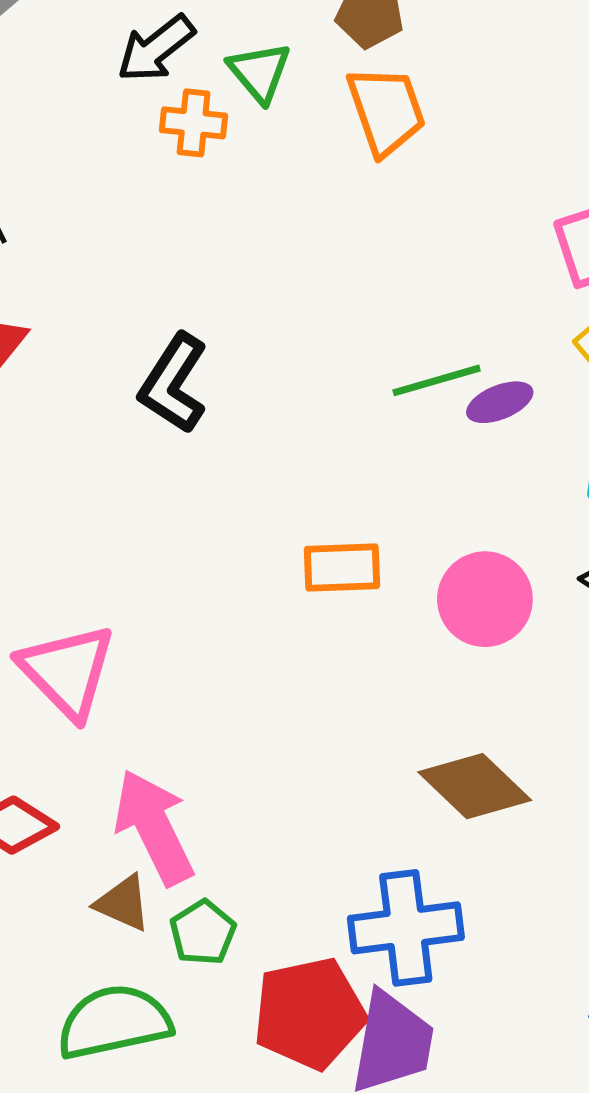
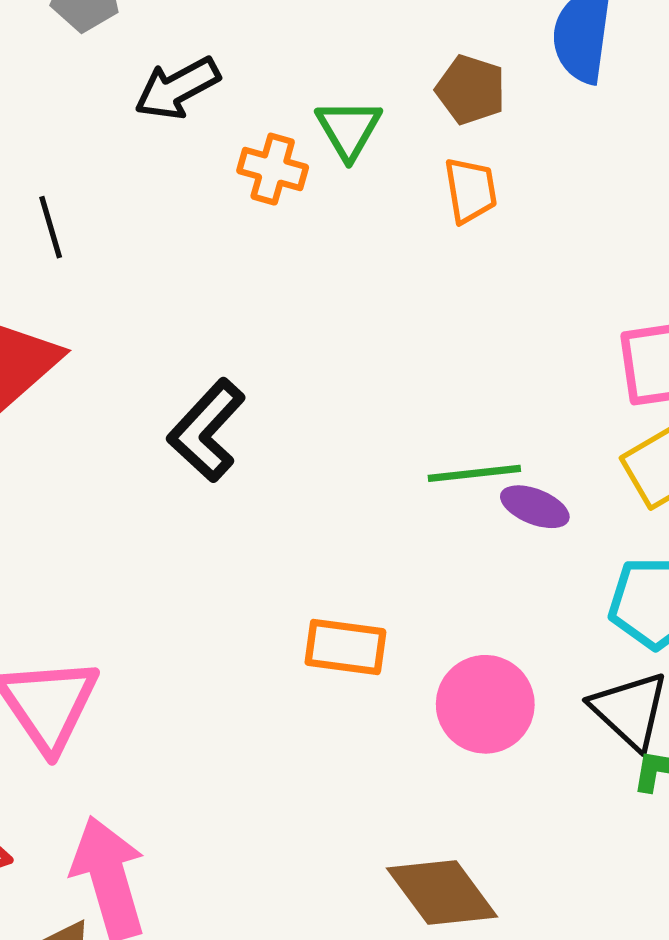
black arrow: (156, 49) -> (177, 88), moved
orange trapezoid: (386, 111) -> (471, 190), size x0.7
purple ellipse: (500, 402) -> (535, 507), turned 34

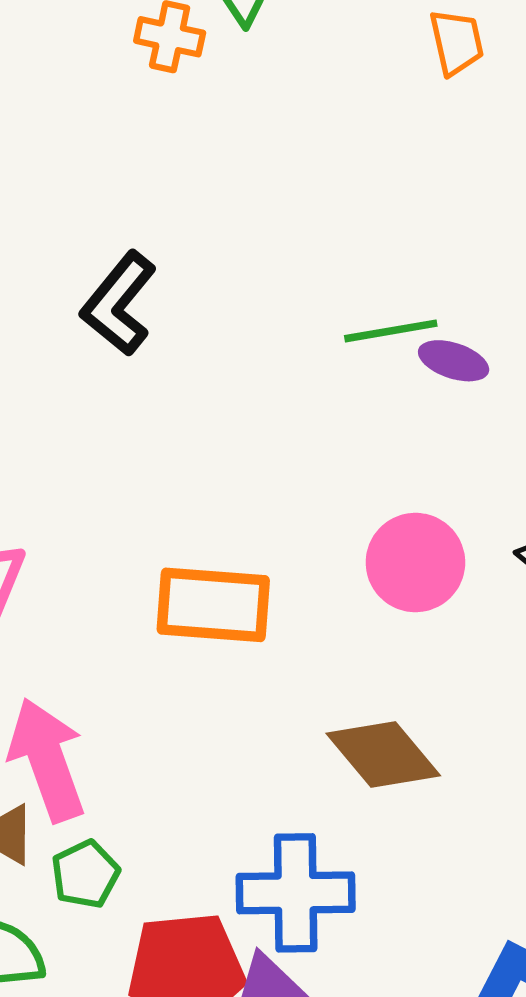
orange trapezoid: (471, 190) -> (456, 42), moved
orange rectangle: (345, 647) -> (213, 605), moved, size x1.4

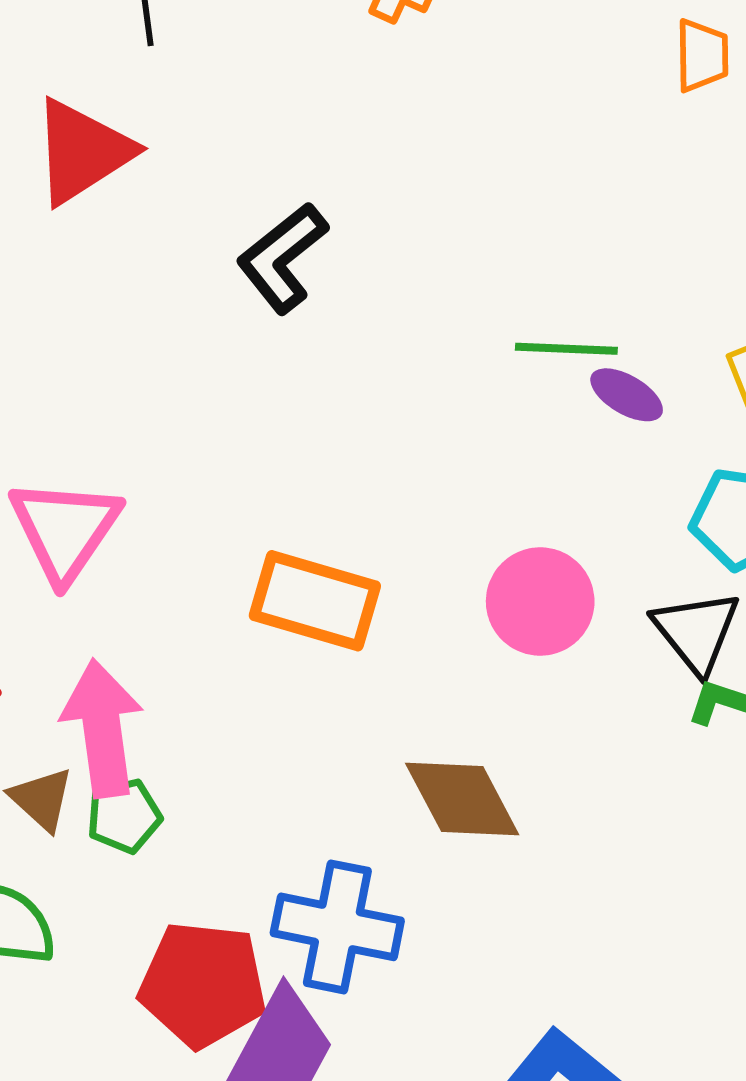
green pentagon: (85, 874) -> (124, 816), moved

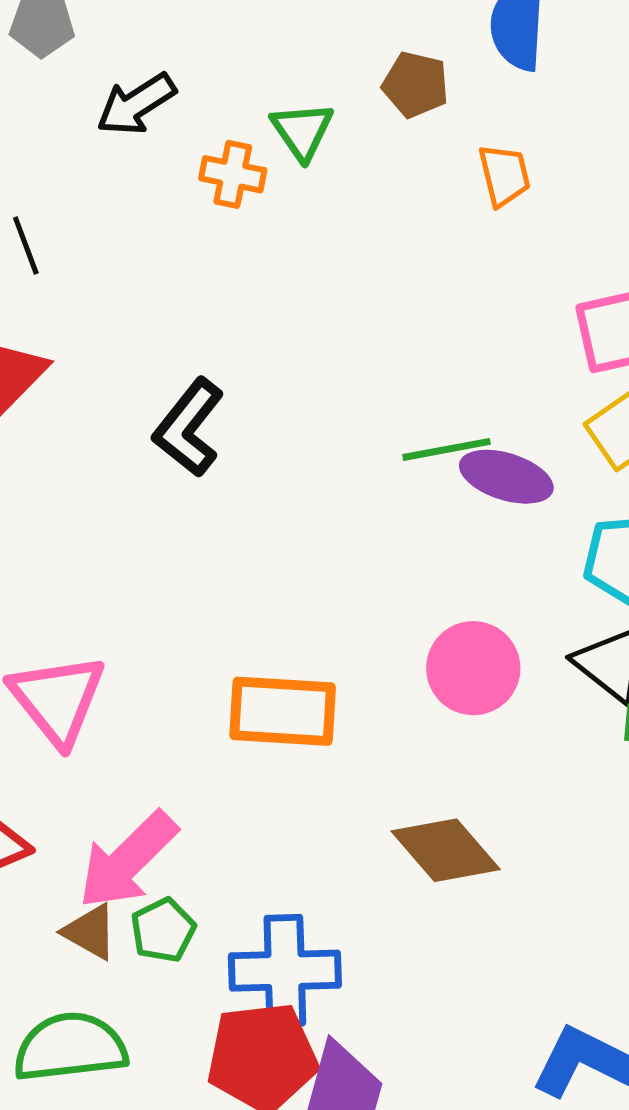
purple ellipse: (627, 395) -> (506, 477), size x1.4
pink arrow: (102, 728) -> (128, 860), turned -114
blue cross: (337, 927) -> (285, 971), moved

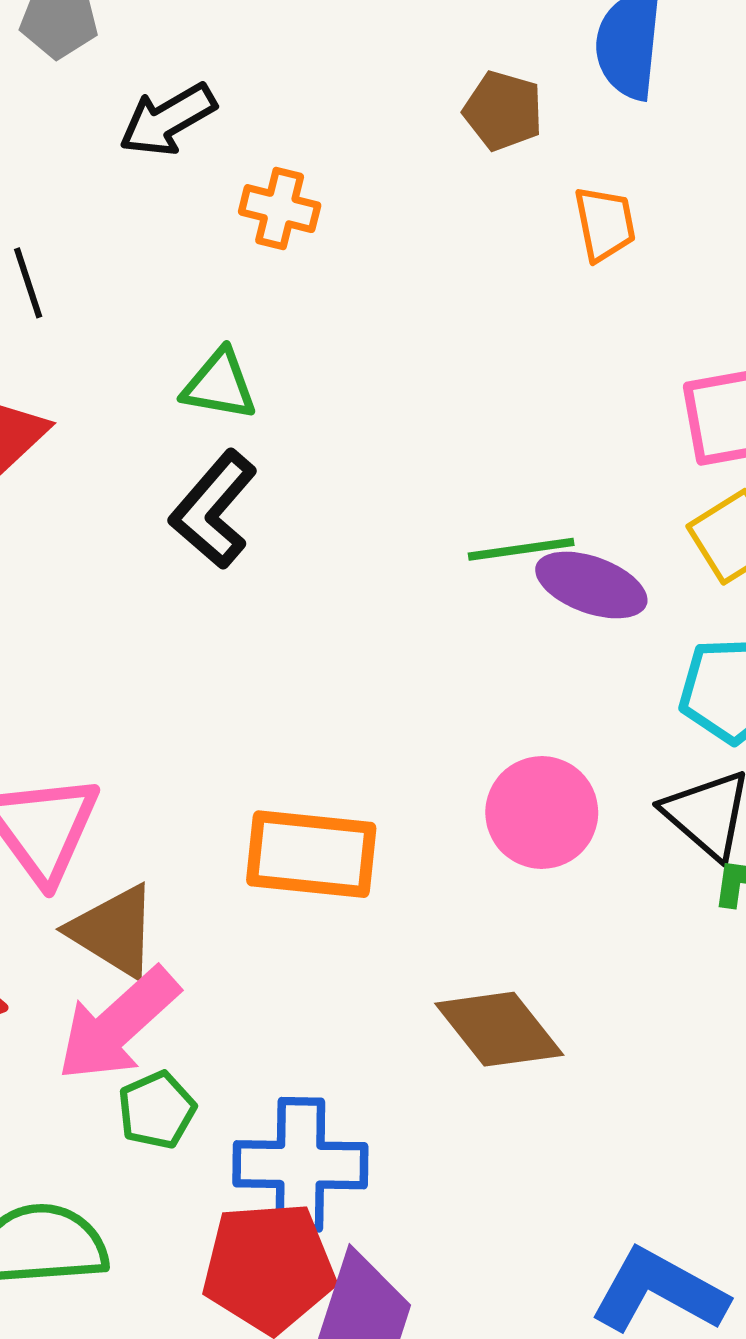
green triangle: (302, 131) -> (219, 385), moved, turned -48
brown triangle: (90, 932) -> (114, 931), moved, size x1.4

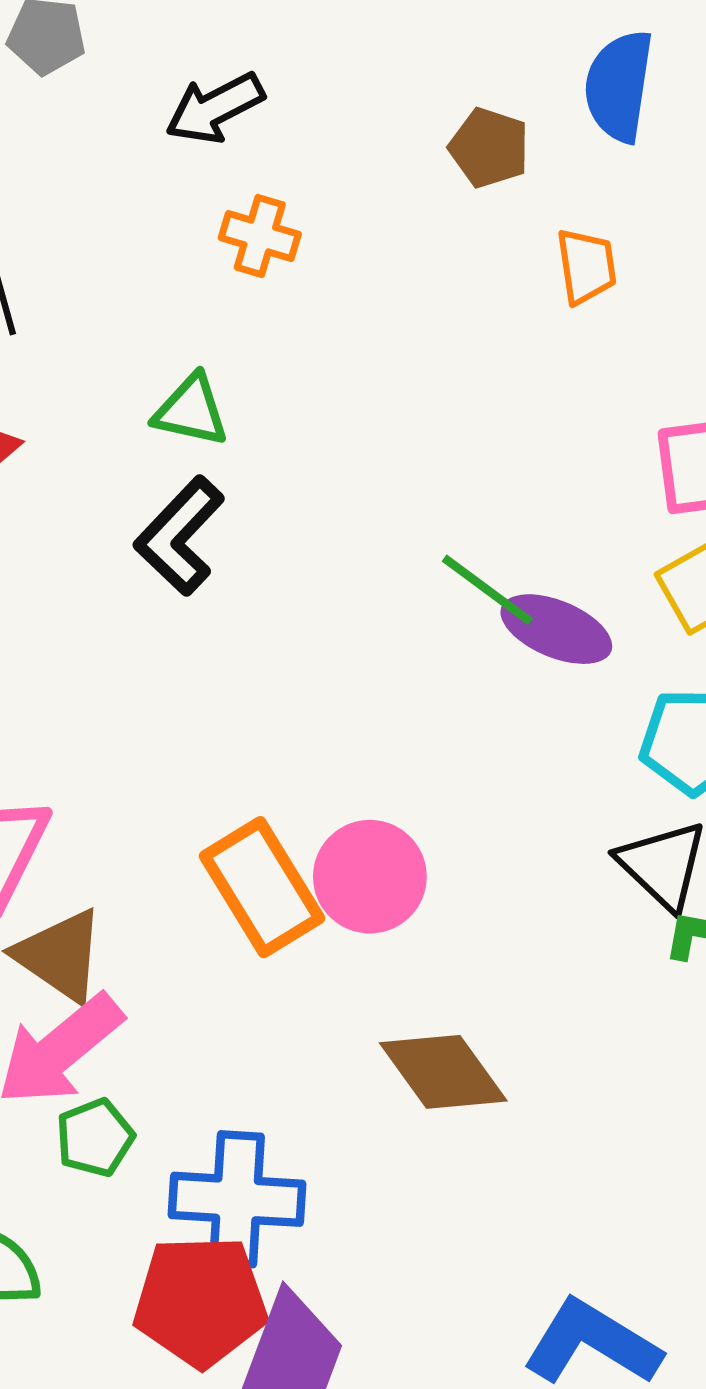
black arrow: (168, 120) -> (215, 108), moved
green line: (521, 549) -> (487, 590), turned 42
pink circle: (542, 813) -> (370, 877), moved
orange rectangle: (311, 854) -> (262, 887), turned 50

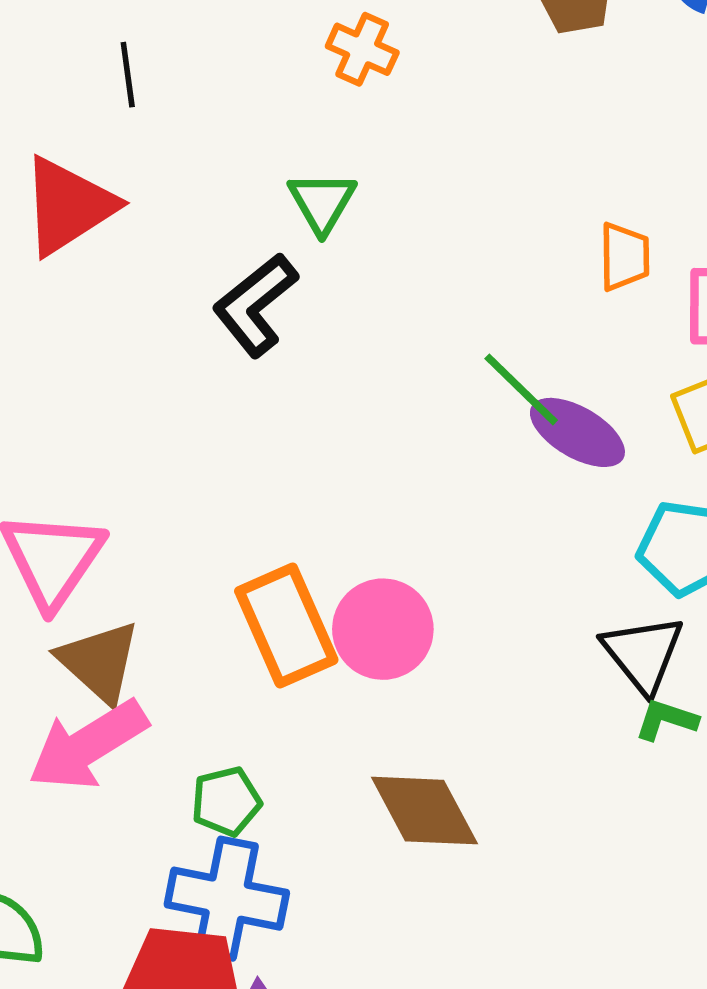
orange trapezoid: (586, 266) -> (624, 257), moved
green triangle: (191, 411) -> (322, 202), moved, turned 40
green pentagon: (95, 1138) -> (226, 801), moved

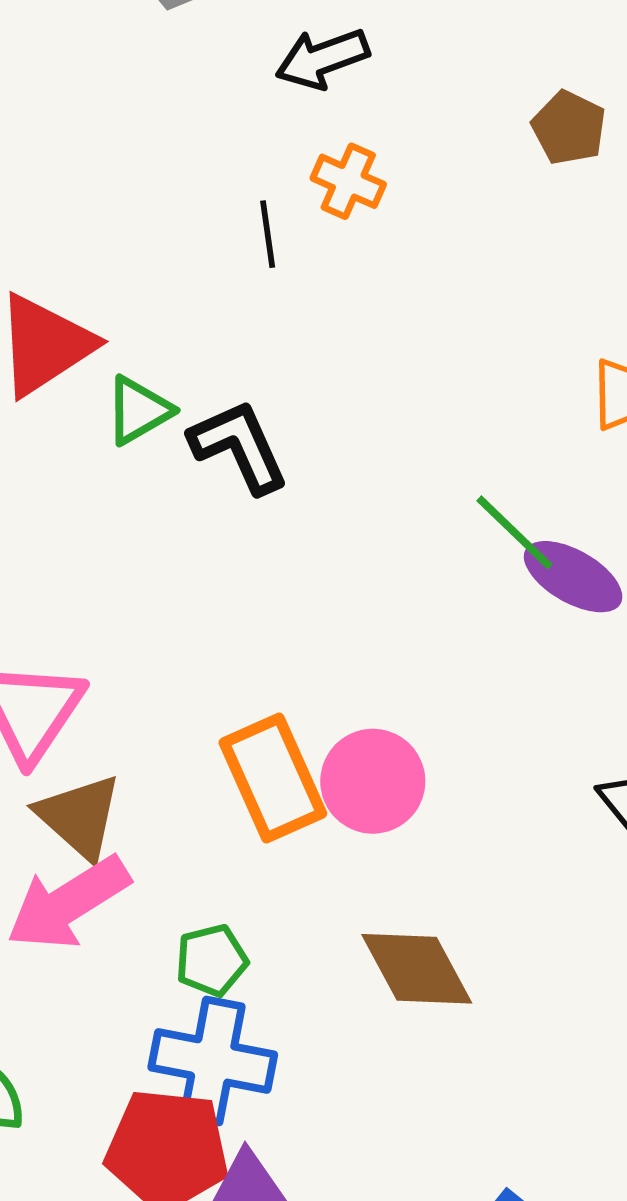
black line: (128, 75) -> (268, 234), moved
green triangle: (322, 202) -> (138, 410), moved, turned 30
black L-shape: (255, 305) -> (239, 446), turned 105

